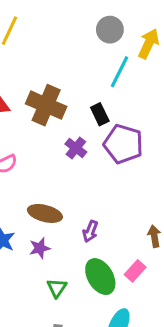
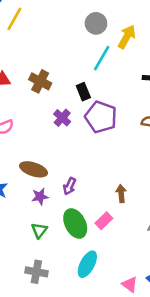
brown cross: (46, 105) -> (40, 81), size x0.7
purple star: (40, 248) -> (40, 197), moved

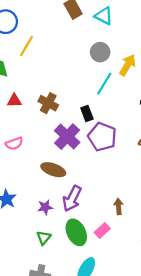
purple cross: (62, 118) -> (67, 137), size x1.6
brown ellipse: (34, 169) -> (53, 170), moved
purple arrow: (69, 186) -> (72, 199), size x1.6

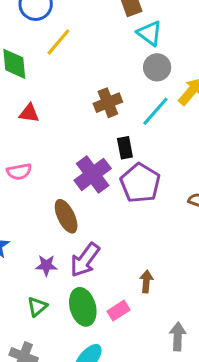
cyan triangle: (104, 16) -> (149, 33), moved
brown cross: (48, 103) -> (108, 103), moved, turned 30
brown ellipse: (53, 170) -> (66, 216), turned 35

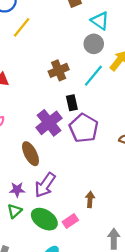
cyan triangle: (149, 33) -> (100, 21), moved
green triangle: (37, 307) -> (15, 211), moved
green ellipse: (83, 307) -> (44, 219), turned -40

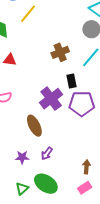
purple pentagon: (84, 128) -> (82, 104), turned -30
purple arrow: (45, 185) -> (47, 153), size x0.6
green triangle: (15, 211) -> (22, 189), moved
pink rectangle: (70, 221) -> (85, 188), moved

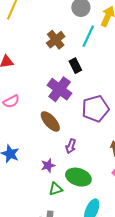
purple pentagon: (82, 104) -> (95, 109), moved
purple star: (22, 157) -> (48, 165), moved
green triangle: (22, 189) -> (56, 189), turned 40

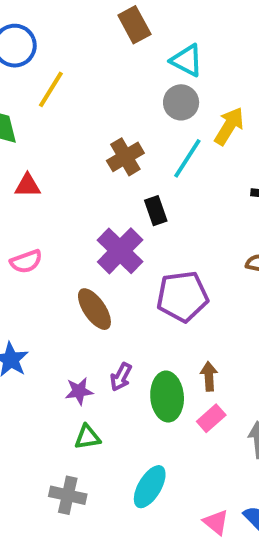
purple arrow: (71, 146) -> (121, 377), moved
green ellipse: (78, 177) -> (167, 397), moved, turned 60

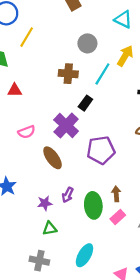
cyan triangle: (187, 60) -> (123, 19), moved
gray circle: (181, 102) -> (87, 43), moved
brown cross: (125, 157) -> (68, 74), turned 36
black rectangle: (156, 211) -> (85, 103), turned 56
pink semicircle: (26, 262) -> (27, 132), moved

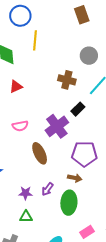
yellow line: (27, 37) -> (35, 40), turned -36
red triangle: (15, 90) -> (16, 87), turned -32
brown arrow: (116, 194) -> (75, 178), moved, turned 96
pink rectangle: (118, 217) -> (87, 232), moved

